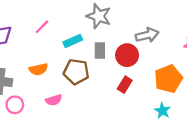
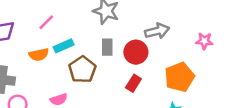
cyan rectangle: (73, 41) -> (64, 46), moved
orange semicircle: (38, 69) -> (39, 55), moved
brown pentagon: (76, 72) -> (82, 70), turned 30

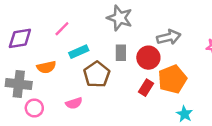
orange semicircle: (39, 55) -> (46, 67), moved
orange pentagon: (179, 77) -> (172, 79), moved

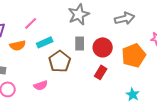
gray star: (120, 18) -> (79, 14), turned 30
gray arrow: (169, 37) -> (125, 18), moved
orange semicircle: (46, 67) -> (18, 45), moved
orange pentagon: (172, 79) -> (134, 55), moved

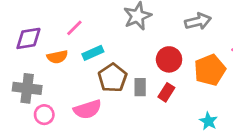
gray rectangle: (80, 43) -> (140, 87), moved
pink semicircle: (41, 85) -> (88, 109), size x1.5

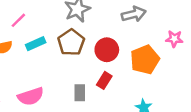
brown pentagon: (113, 78) -> (71, 42), moved
gray rectangle: (140, 87) -> (80, 93), moved

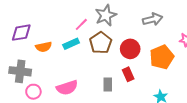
pink line: (18, 20) -> (81, 24), moved
red rectangle: (104, 80) -> (128, 74), turned -56

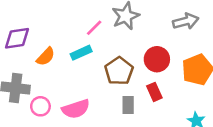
brown pentagon: (101, 43) -> (119, 71), moved
orange semicircle: (44, 47) -> (46, 57), turned -35
pink circle: (33, 92) -> (40, 106), moved

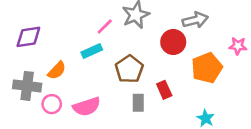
orange semicircle: (46, 57) -> (57, 70), moved
red circle: (157, 59) -> (173, 42), moved

